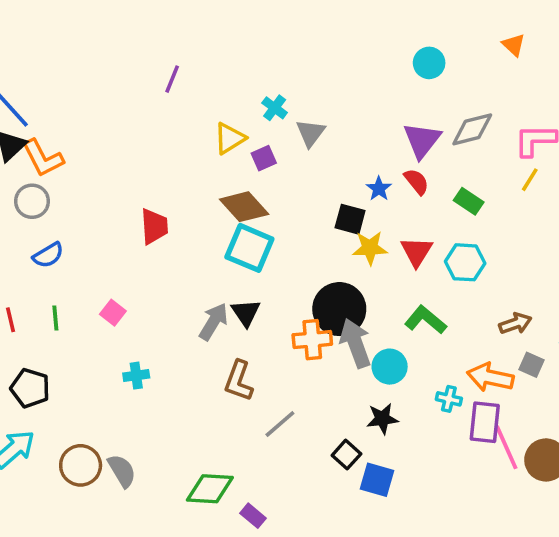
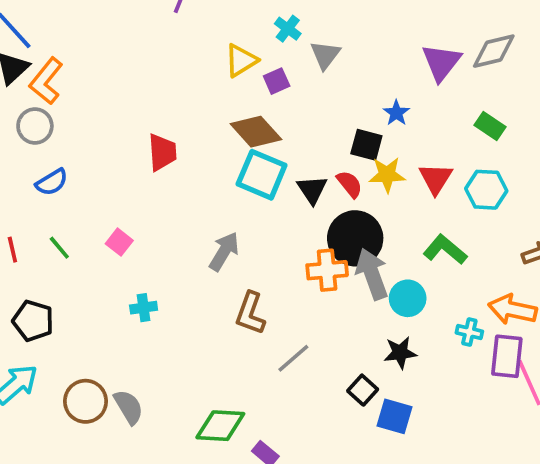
orange L-shape: (43, 158) -> (46, 81), turned 66
red semicircle: (417, 181) -> (350, 184), moved
black triangle: (246, 313) -> (312, 190), moved
green line: (55, 318) -> (59, 248), turned -35

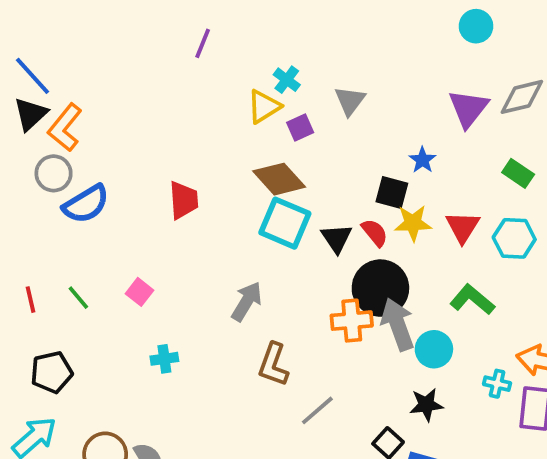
cyan cross: (288, 29) -> (287, 80), moved
blue semicircle: (52, 182) -> (86, 204), moved, size x1.4
black pentagon: (33, 321) -> (52, 372), turned -30

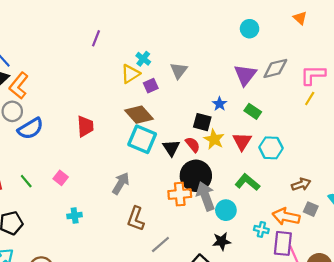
green rectangle: (518, 173) -> (253, 111), moved
yellow star: (413, 223) -> (214, 139), turned 30

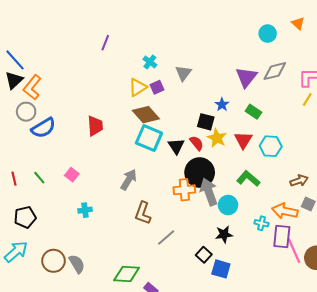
cyan circle: (250, 29) -> (268, 34), moved
yellow triangle: (130, 74) -> (138, 87), moved

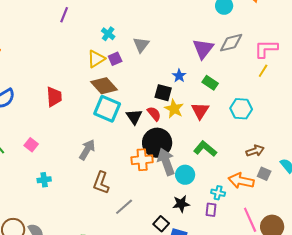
cyan hexagon: (271, 146) -> (241, 109), moved
purple rectangle: (282, 236) -> (211, 210), moved, size x0.6

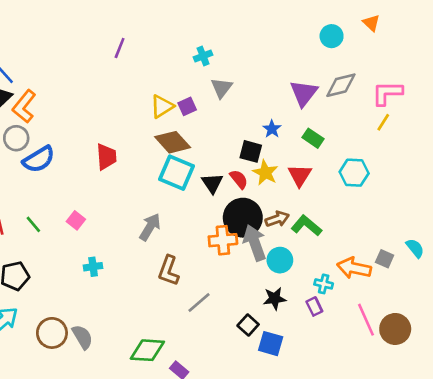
cyan cross: (108, 34) -> (203, 56), moved, turned 32
brown arrow: (255, 151) -> (277, 219), moved
purple rectangle: (211, 210) -> (314, 306), turned -32

